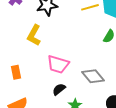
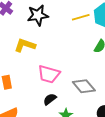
yellow L-shape: (34, 35) -> (25, 45), turned 80

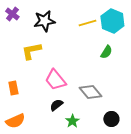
yellow L-shape: (25, 45) -> (31, 51), turned -30
pink trapezoid: (49, 74) -> (55, 80), turned 35

